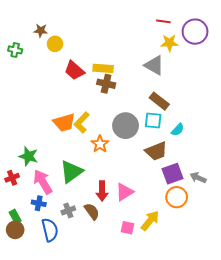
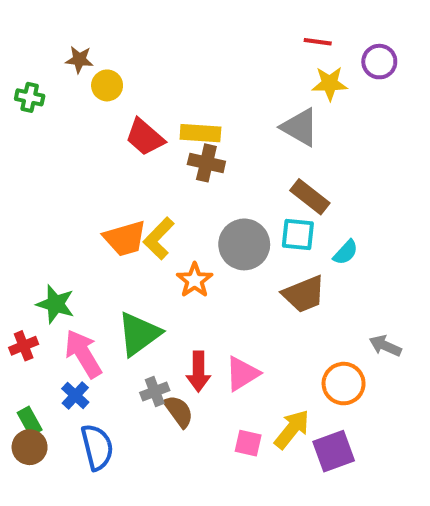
purple circle: (195, 32) -> (379, 62), size x0.7
purple square: (173, 174) -> (334, 451), moved
blue cross: (39, 203) -> (75, 395), turned 32
gray cross: (68, 210) -> (155, 391), moved

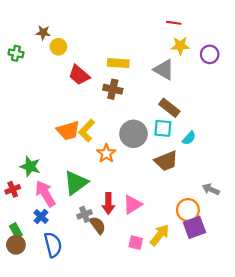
purple circle: (379, 62) -> (210, 54), moved
yellow rectangle: (200, 133) -> (118, 63), moved
purple square: (334, 451) -> (194, 227), moved

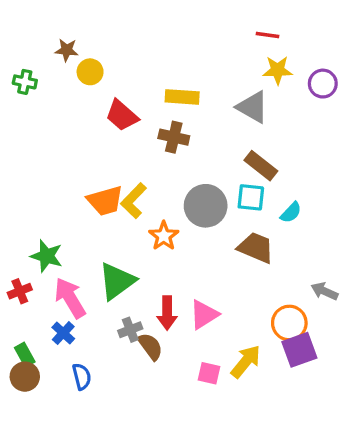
brown trapezoid: (166, 161) -> (256, 248), turned -135
blue semicircle: (53, 245) -> (82, 377), size x0.7

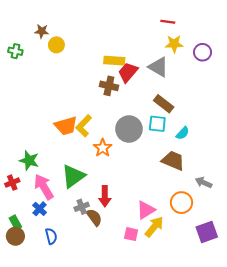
red trapezoid: (122, 115) -> (128, 72), moved, turned 90
brown trapezoid: (256, 248) -> (173, 161), moved
pink triangle: (204, 315) -> (146, 210), moved
purple square: (299, 350) -> (207, 232), moved

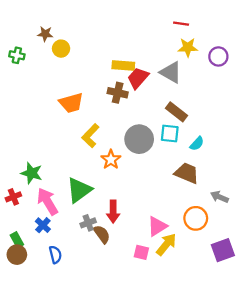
orange trapezoid: (66, 126) -> (71, 103), moved

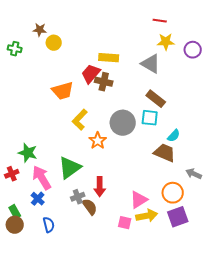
red trapezoid: (138, 78) -> (91, 74), moved
cyan semicircle: (197, 144) -> (174, 136), moved
yellow arrow: (166, 244) -> (147, 216), turned 40
purple square: (223, 250) -> (178, 217), moved

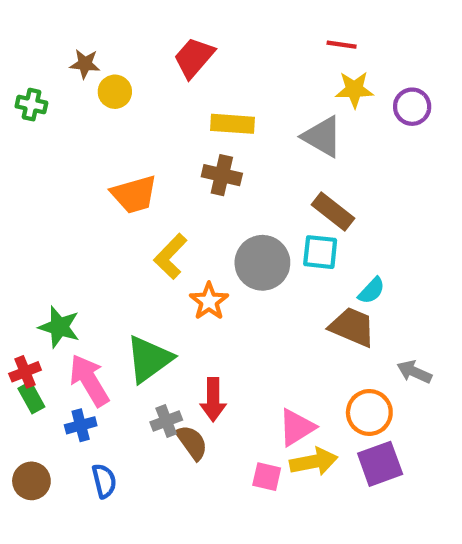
red trapezoid: (91, 74) -> (194, 57), moved
blue cross: (38, 199) -> (81, 425), turned 32
green rectangle: (15, 212) -> (31, 398), moved

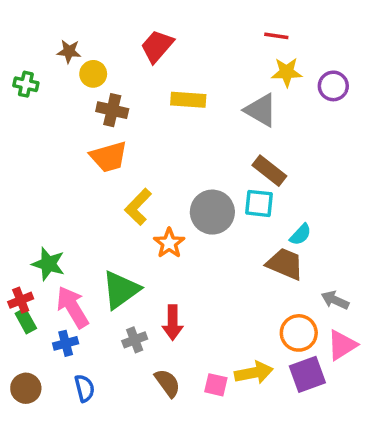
brown cross: (222, 175) -> (112, 110), moved
pink triangle: (297, 427) -> (342, 345), moved
brown semicircle: (192, 442) -> (167, 383), moved

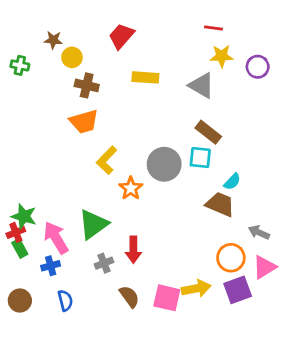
green star: (48, 264) -> (24, 216), moved
pink square: (216, 385) -> (167, 298), size x1.5

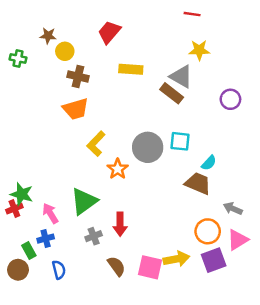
red line: (214, 28) -> (192, 14), moved
purple circle: (258, 67) -> (230, 99), moved
brown rectangle: (208, 132) -> (172, 93), moved
pink arrow: (56, 238) -> (50, 213), size x0.7
green rectangle: (20, 248) -> (29, 251), moved

